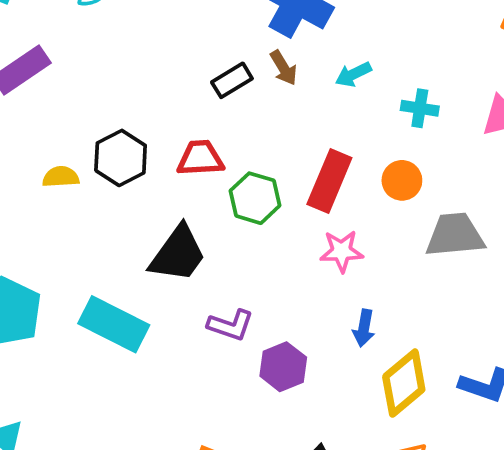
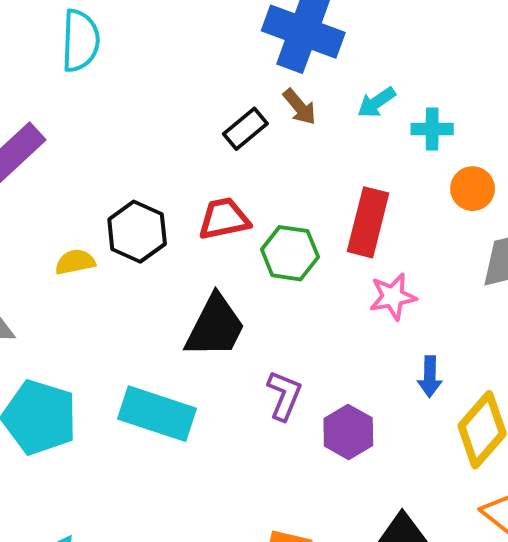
cyan cross: (420, 108) -> (432, 129), moved
orange circle: (402, 180) -> (473, 189), moved
purple L-shape: (231, 325) -> (284, 395), turned -78

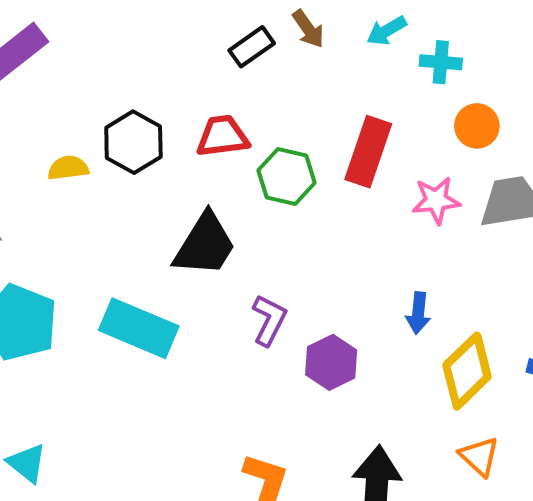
pink star: (393, 297) -> (436, 200), moved

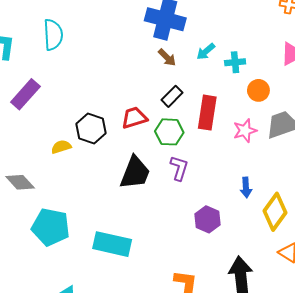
black rectangle: (252, 47) -> (172, 96), moved
purple L-shape: (269, 320) -> (179, 168), moved
cyan rectangle: (139, 328) -> (112, 244), moved

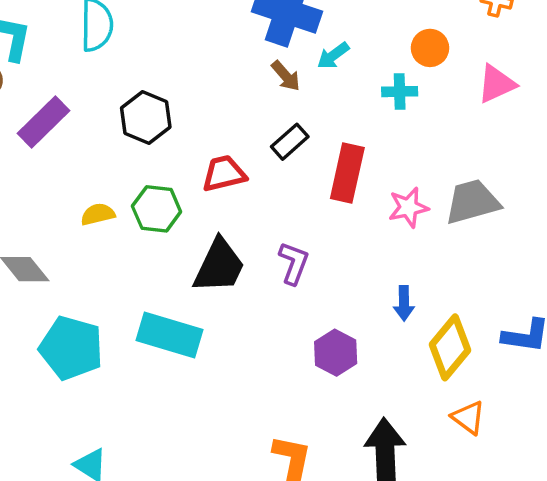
cyan arrow: (206, 51) -> (333, 56), moved
orange circle: (258, 90) -> (430, 48), moved
black hexagon: (91, 128) -> (146, 117), moved
green hexagon: (169, 132) -> (157, 209), moved
cyan rectangle: (112, 244) -> (170, 335), moved

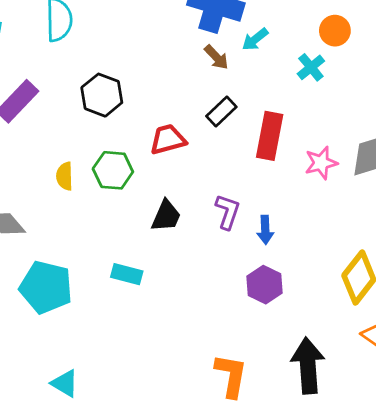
cyan cross: (400, 92) -> (311, 67), turned -36
yellow semicircle: (98, 214) -> (65, 176), turned -76
black trapezoid: (219, 266) -> (166, 216), size x0.7
blue arrow: (404, 303) -> (265, 230), moved
cyan rectangle: (170, 335) -> (127, 274), size x0.6

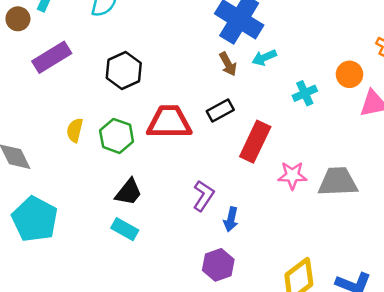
orange circle: (335, 31) -> (349, 74), moved
red trapezoid: (168, 139) -> (169, 122), size x1.4
black trapezoid: (166, 216) -> (129, 192), moved
cyan rectangle: (127, 274) -> (125, 229), moved

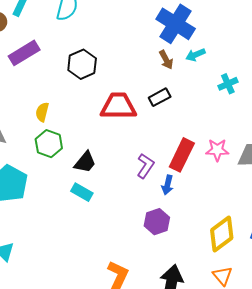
green hexagon: (117, 136) -> (49, 144), moved
red rectangle: (255, 142) -> (182, 155), moved

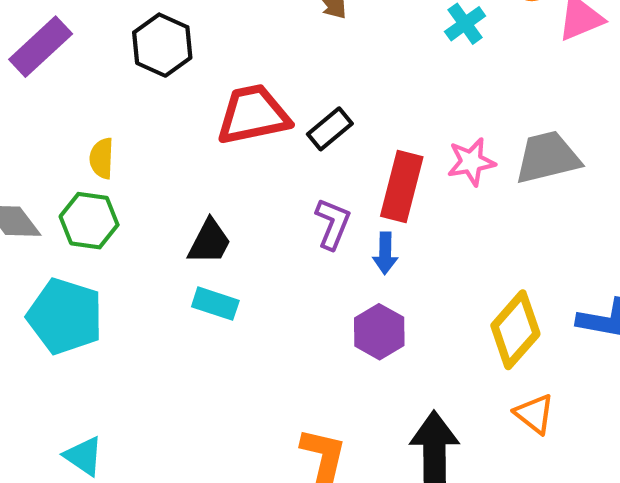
black rectangle: (160, 97) -> (330, 129), moved
green hexagon: (49, 144) -> (89, 221), moved

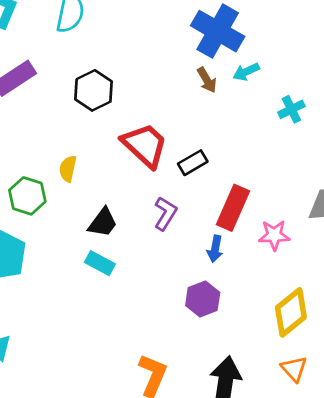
red trapezoid: (253, 115) -> (145, 145), turned 45
yellow semicircle: (102, 158) -> (68, 169), moved
pink star: (471, 162) -> (274, 235), moved
purple L-shape: (333, 224) -> (165, 213), moved

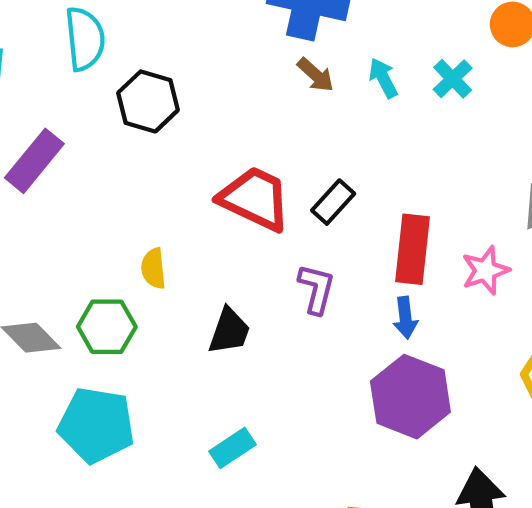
cyan arrow: (246, 72) -> (383, 78), moved, turned 105
black hexagon: (94, 90) -> (148, 101), moved
cyan rectangle: (100, 263) -> (232, 448), moved, turned -44
purple hexagon: (203, 299) -> (410, 397), size x1.5

